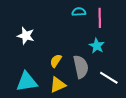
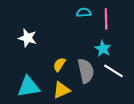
white line: (109, 78) -> (113, 71), moved

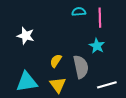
white line: (113, 71) -> (107, 85), moved, turned -48
yellow triangle: (61, 90) -> (58, 85), turned -42

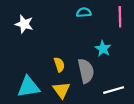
pink line: (100, 18) -> (120, 17), moved
white star: (26, 36) -> (24, 24), moved
yellow semicircle: (56, 61) -> (59, 65), turned 128

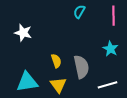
cyan semicircle: (84, 12) -> (79, 12), turned -56
white star: (24, 24) -> (23, 33), moved
cyan star: (103, 49) -> (110, 49), moved

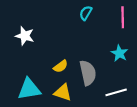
yellow semicircle: (56, 61) -> (61, 66), turned 72
yellow triangle: (58, 85) -> (63, 92), turned -36

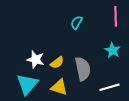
cyan semicircle: (86, 13) -> (77, 23), moved
white star: (25, 36) -> (36, 60), moved
cyan triangle: (29, 89) -> (27, 84), turned -40

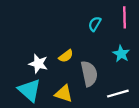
cyan semicircle: (77, 23) -> (95, 24), moved
yellow semicircle: (57, 63) -> (66, 56), moved
cyan triangle: (27, 84) -> (29, 90), turned -30

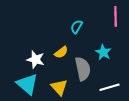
cyan semicircle: (95, 24) -> (77, 27), moved
cyan star: (121, 54) -> (103, 52), moved
yellow triangle: (64, 94) -> (59, 87), turned 30

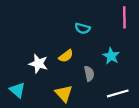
cyan semicircle: (77, 27) -> (82, 28), turned -104
gray semicircle: (83, 69) -> (89, 74), size x0.6
cyan triangle: (27, 84) -> (17, 90), moved, size x0.7

